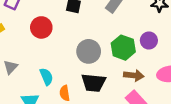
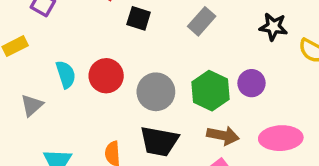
red circle: (41, 27) -> (106, 76), moved
cyan semicircle: (46, 77) -> (66, 74), moved

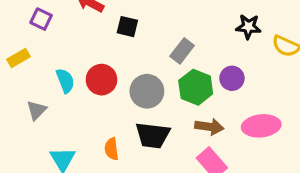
gray rectangle: (202, 21) -> (182, 51), moved

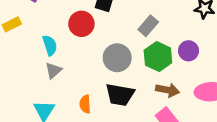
red circle: (101, 80) -> (81, 24), moved
gray triangle: (37, 110) -> (53, 70), moved

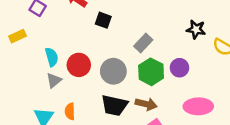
red circle: (81, 24) -> (79, 65), moved
brown arrow: (167, 90) -> (146, 104), moved
orange semicircle: (85, 104) -> (70, 111), moved

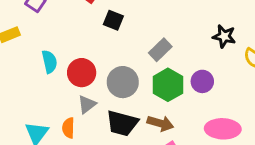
gray triangle: (54, 80) -> (87, 104), moved

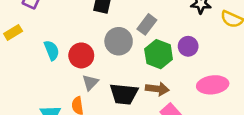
gray circle: (123, 82) -> (119, 41), moved

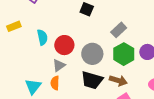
yellow rectangle: (13, 32) -> (14, 26), moved
gray circle: (119, 41) -> (92, 54), moved
gray triangle: (90, 82) -> (59, 65), moved

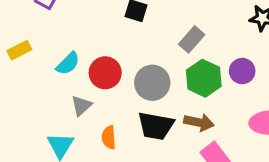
cyan semicircle: (42, 37) -> (68, 64), turned 63
gray triangle: (59, 65) -> (81, 106), moved
orange semicircle: (55, 83) -> (109, 137), moved

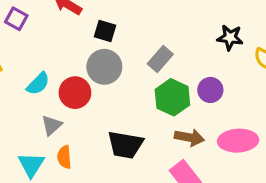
gray circle: (152, 83) -> (104, 67), moved
brown arrow: (199, 122) -> (189, 137), moved
orange semicircle: (109, 137) -> (64, 157), moved

